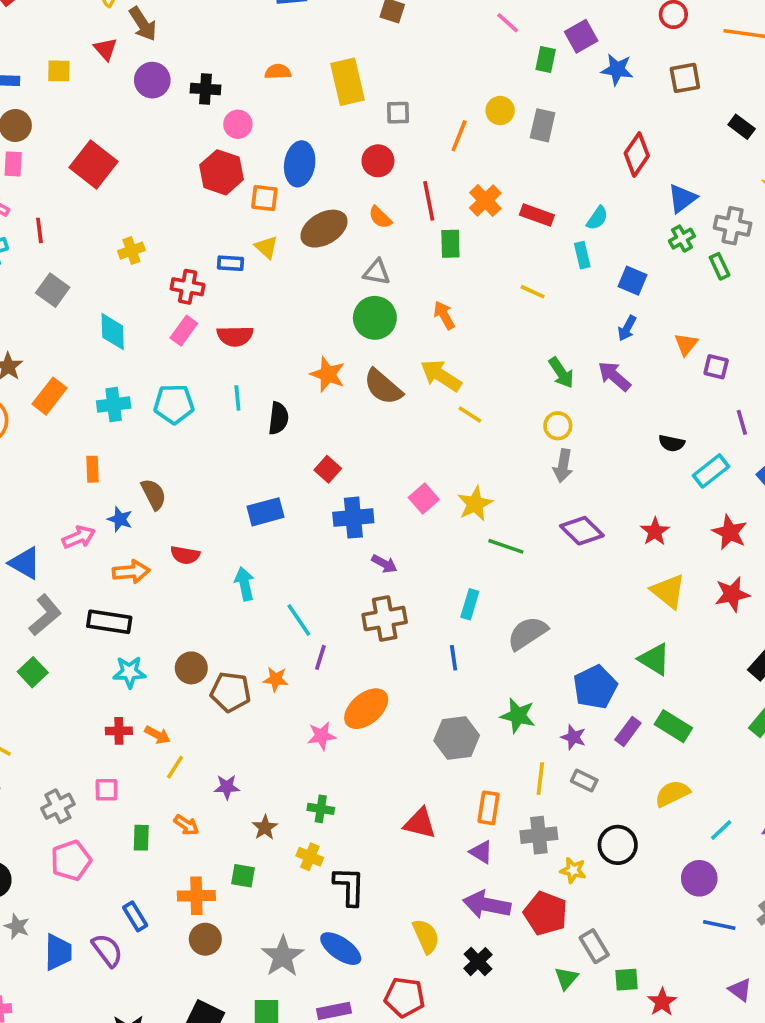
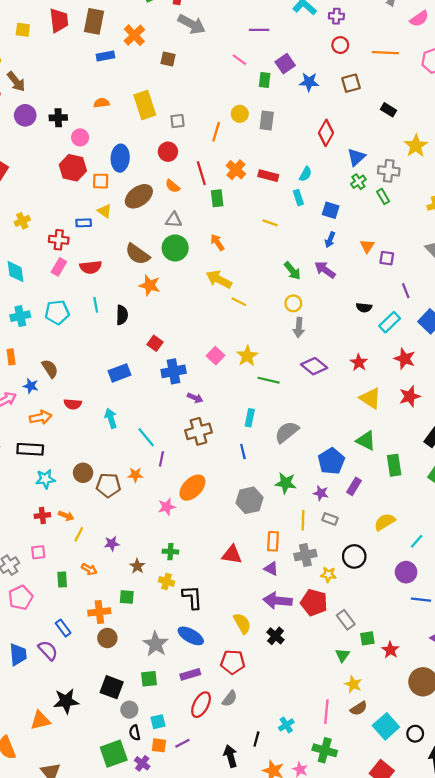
brown semicircle: (383, 387) -> (138, 254), moved
green rectangle: (673, 726) -> (394, 465), moved, turned 55
green triangle: (566, 978) -> (343, 655), moved

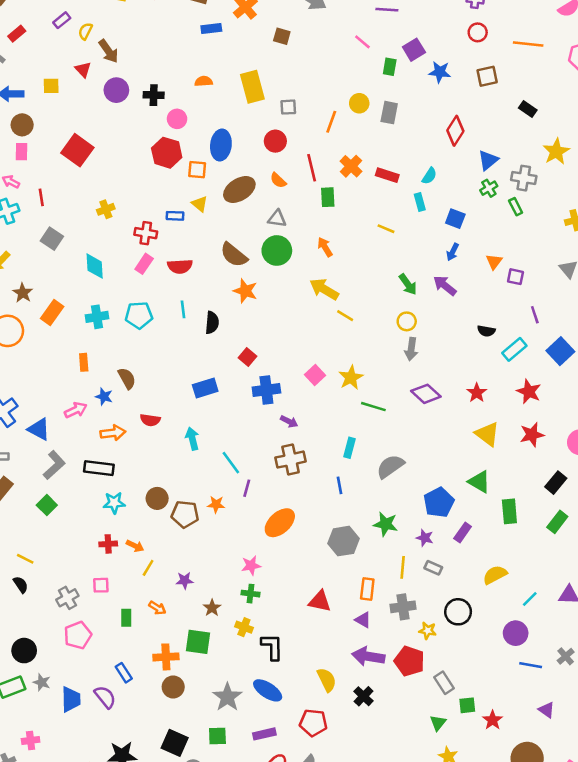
pink star: (167, 507) -> (251, 566), moved
green square: (127, 597) -> (198, 642), size x1.5

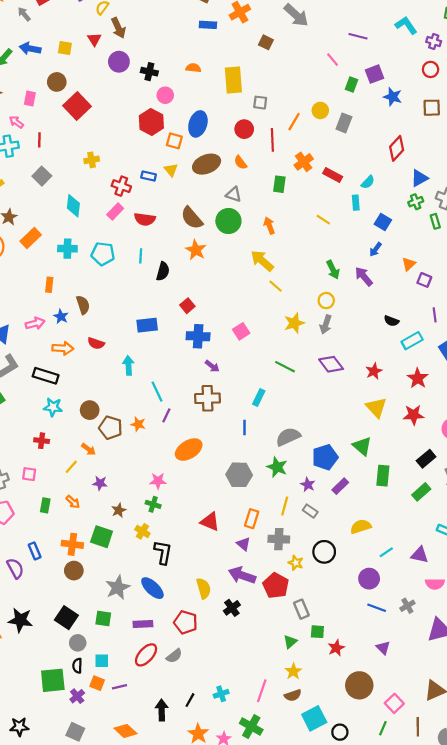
brown circle: (22, 125) -> (57, 82), moved
red line: (312, 168) -> (272, 140), moved
yellow star: (351, 378) -> (294, 323), moved
gray semicircle: (390, 466) -> (288, 437), moved
orange arrow: (135, 546) -> (89, 449), moved

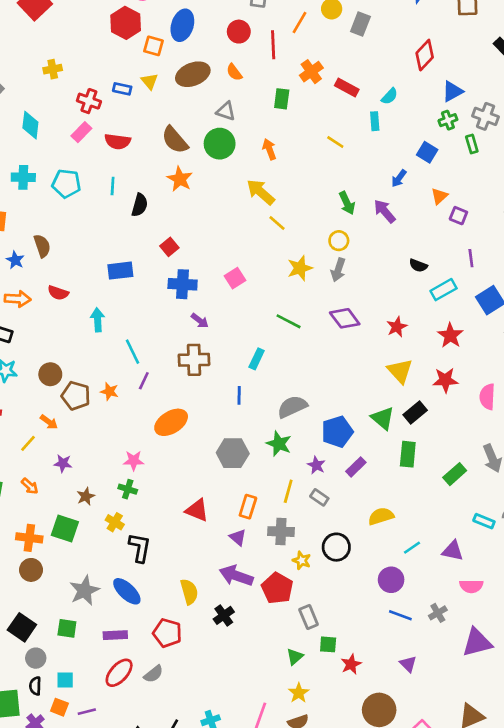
blue square: (383, 222) -> (427, 152), moved
black rectangle: (426, 459) -> (415, 413), moved

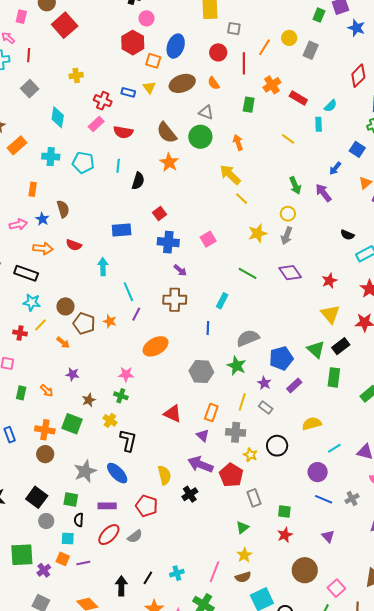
yellow line: (28, 443) -> (40, 325), moved
green square: (328, 644) -> (284, 512), moved
black semicircle: (35, 686) -> (79, 520), moved

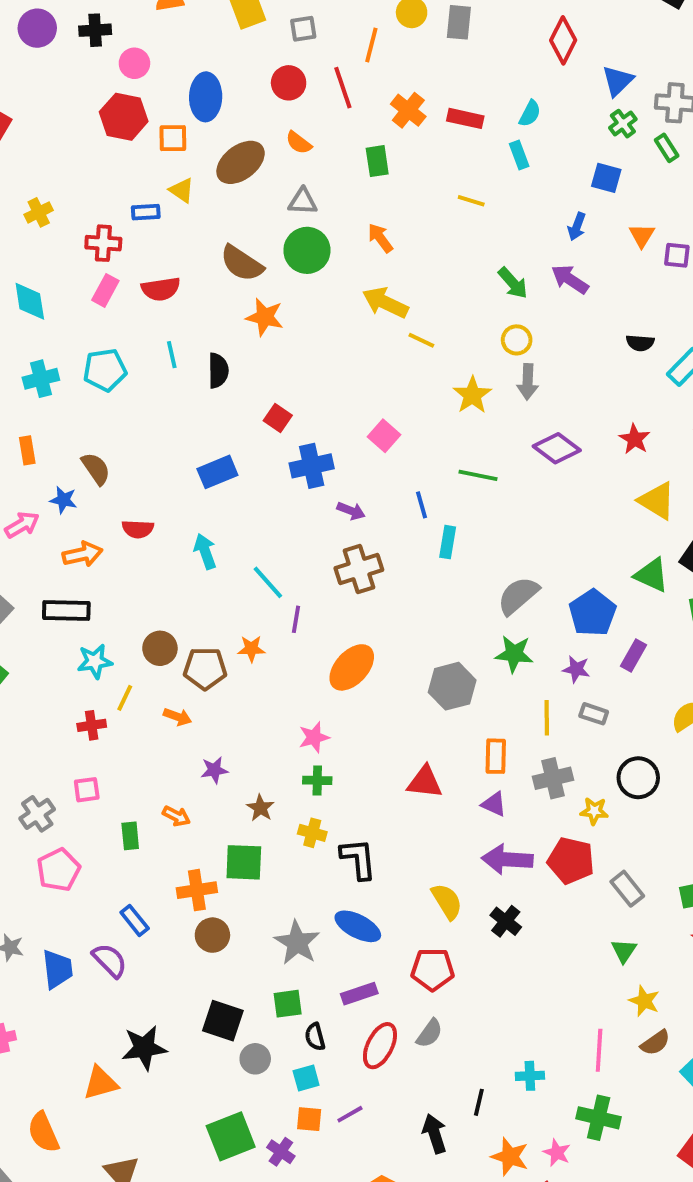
blue line: (208, 328) -> (421, 505), moved
cyan cross: (177, 573) -> (530, 1076), turned 32

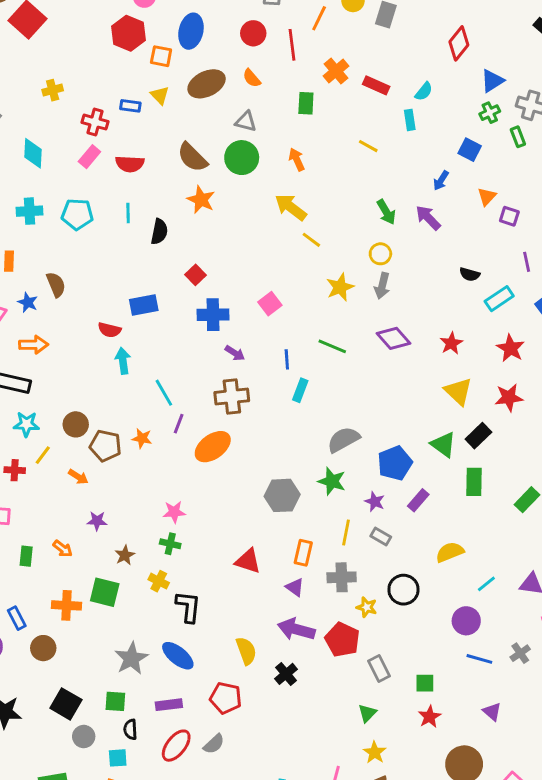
red semicircle: (138, 529) -> (109, 330), moved
orange ellipse: (352, 667) -> (213, 447), moved
brown circle: (212, 935) -> (43, 648), moved

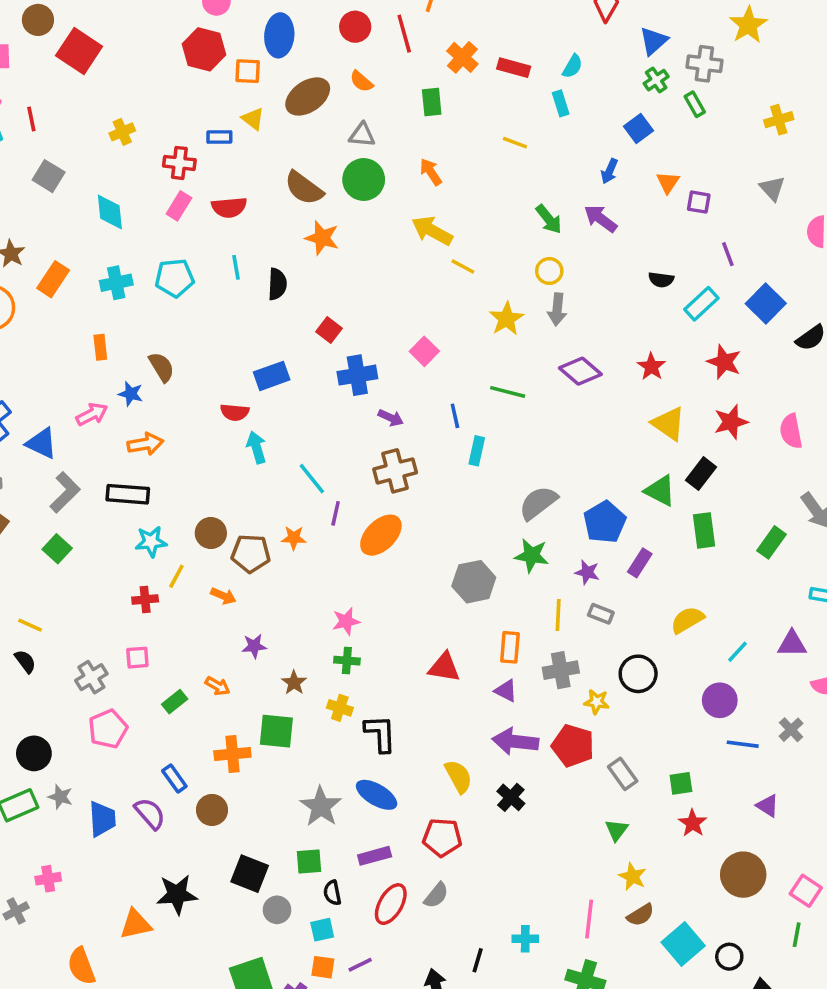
blue square: (470, 150) -> (639, 129), turned 35
green rectangle: (26, 556) -> (175, 702), turned 54

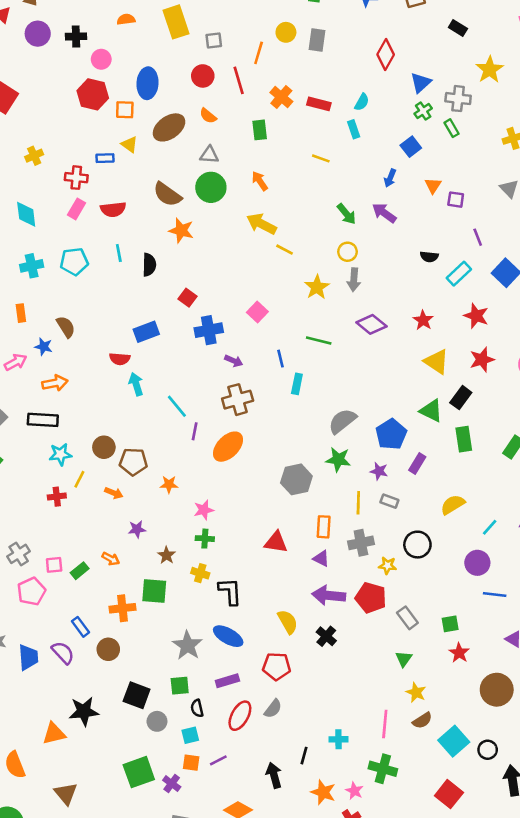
orange star: (294, 538) -> (169, 484), moved
pink square: (137, 658) -> (54, 565), moved

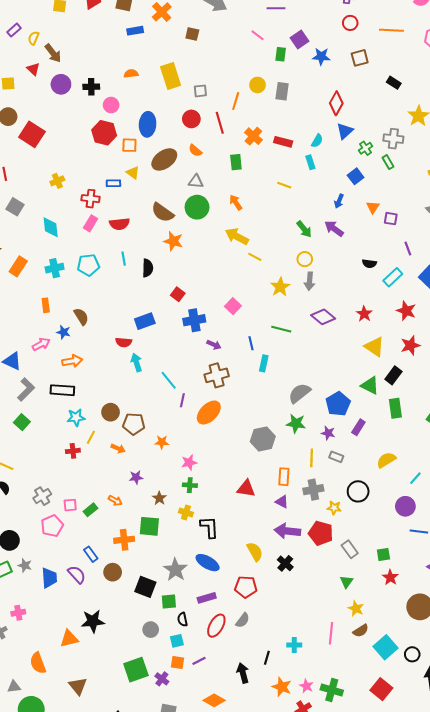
blue triangle: (421, 83) -> (345, 131), moved
black square: (137, 695) -> (145, 587), moved
green cross: (383, 769) -> (332, 690), moved

